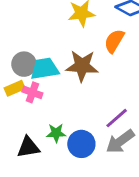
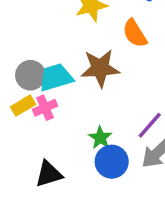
orange semicircle: (114, 41) -> (135, 33), turned -55
pink cross: (32, 92) -> (45, 108), turned -36
green star: (56, 133) -> (100, 138), moved, turned -30

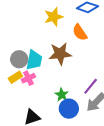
cyan trapezoid: (56, 77) -> (34, 60), turned 120

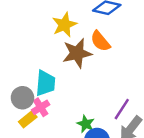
brown star: (60, 54) -> (77, 53), moved
gray circle: (19, 59) -> (22, 98), moved
yellow rectangle: (15, 77) -> (28, 119), moved

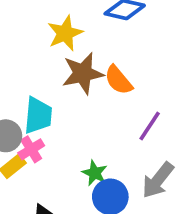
orange semicircle: (100, 41) -> (118, 80), moved
purple line: (122, 109) -> (150, 126), moved

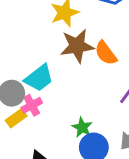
cyan trapezoid: (38, 115) -> (39, 78), turned 44

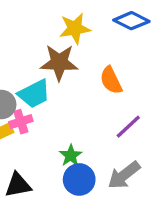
brown star: (77, 46) -> (59, 62), moved

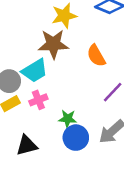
pink cross: (21, 122) -> (38, 100), moved
green star: (71, 156) -> (68, 119), turned -30

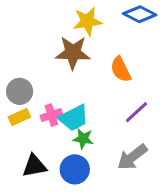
cyan trapezoid: (35, 71) -> (74, 118), moved
blue circle: (76, 138) -> (75, 169), moved

